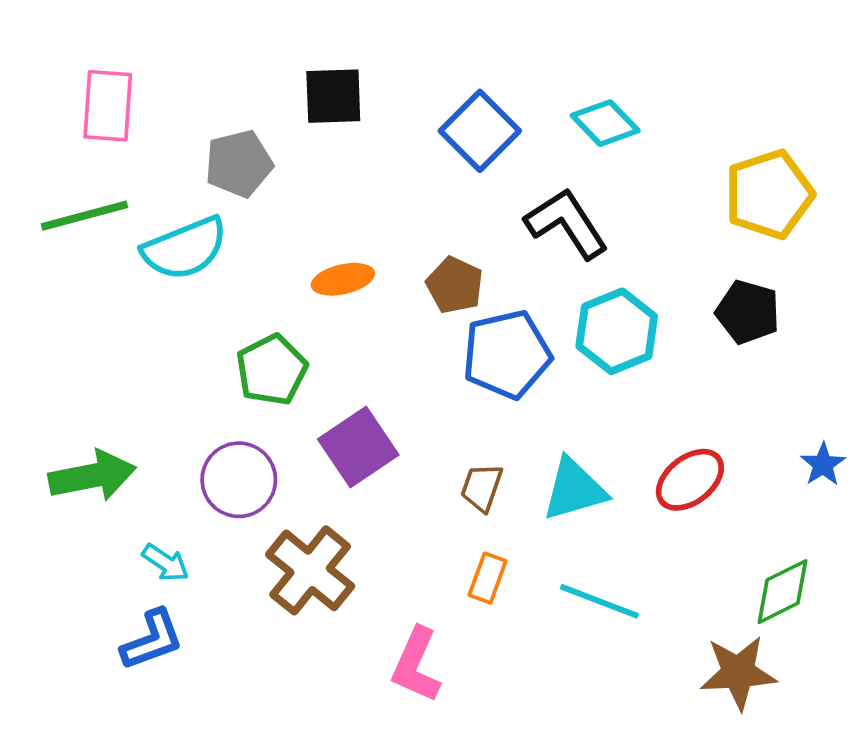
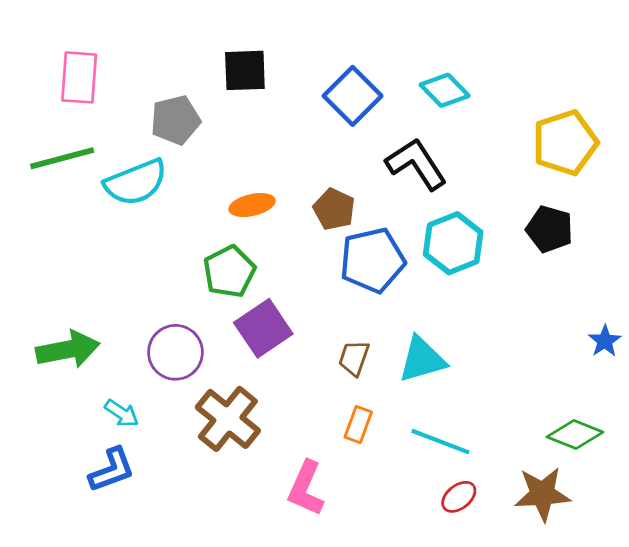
green pentagon: (272, 370) -> (229, 272), moved
red ellipse: (690, 480) -> (459, 497), moved, size x0.7
green diamond: (783, 592) -> (575, 434), turned 48

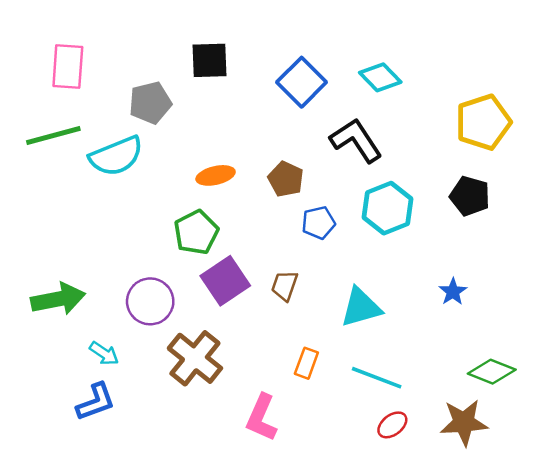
blue pentagon: (372, 260) -> (318, 223), size x0.6
blue star: (605, 341) -> (453, 292), moved
brown trapezoid: (354, 358) -> (285, 286), moved

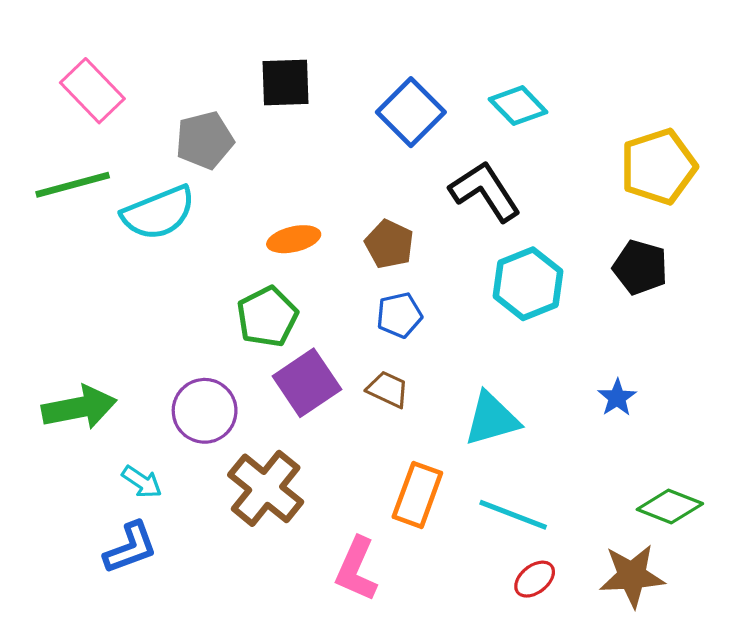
pink rectangle: (68, 66) -> (92, 91), turned -48
blue pentagon: (318, 223) -> (399, 315), moved
brown trapezoid: (285, 286) -> (388, 389), turned 96
orange rectangle: (306, 363) -> (417, 495), size x1.5

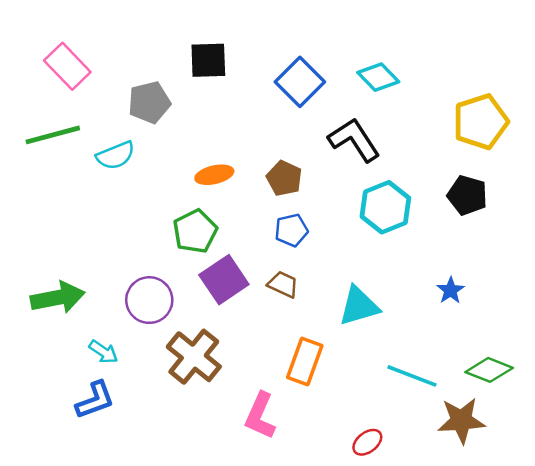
cyan semicircle: (158, 213) -> (116, 155), size x0.7
cyan line: (513, 515) -> (412, 376), moved
red ellipse: (535, 579) -> (367, 442), moved

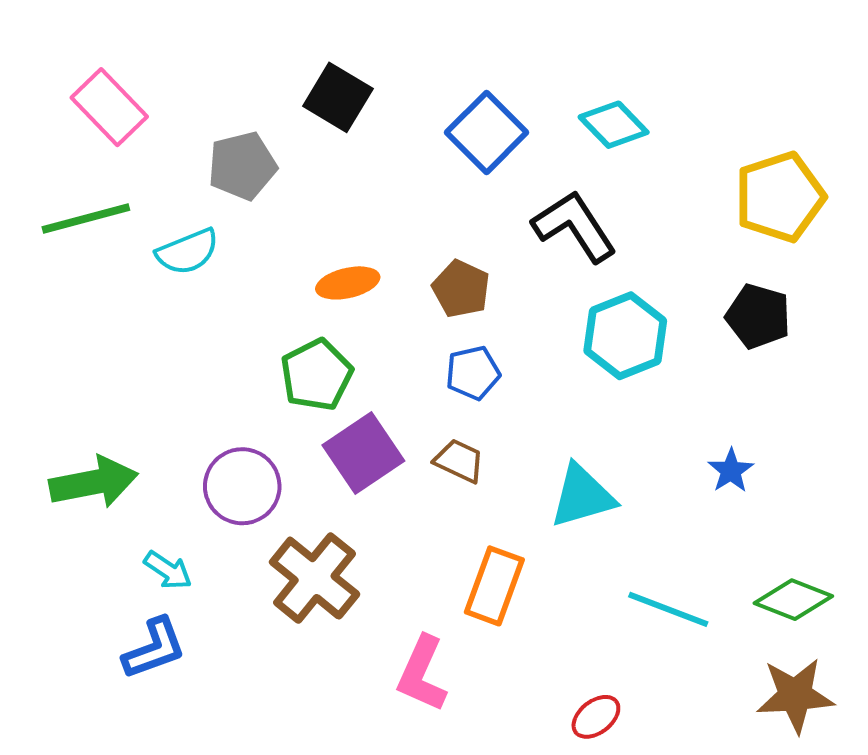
black square: (208, 60) -> (338, 97), turned 33
brown star: (461, 421) -> (795, 695), moved

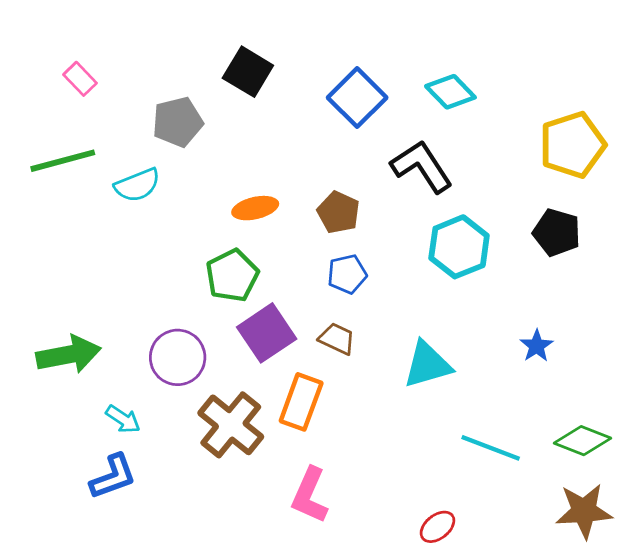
pink rectangle: (109, 107) -> (80, 79), size x0.6
orange rectangle: (494, 586) -> (301, 402), moved

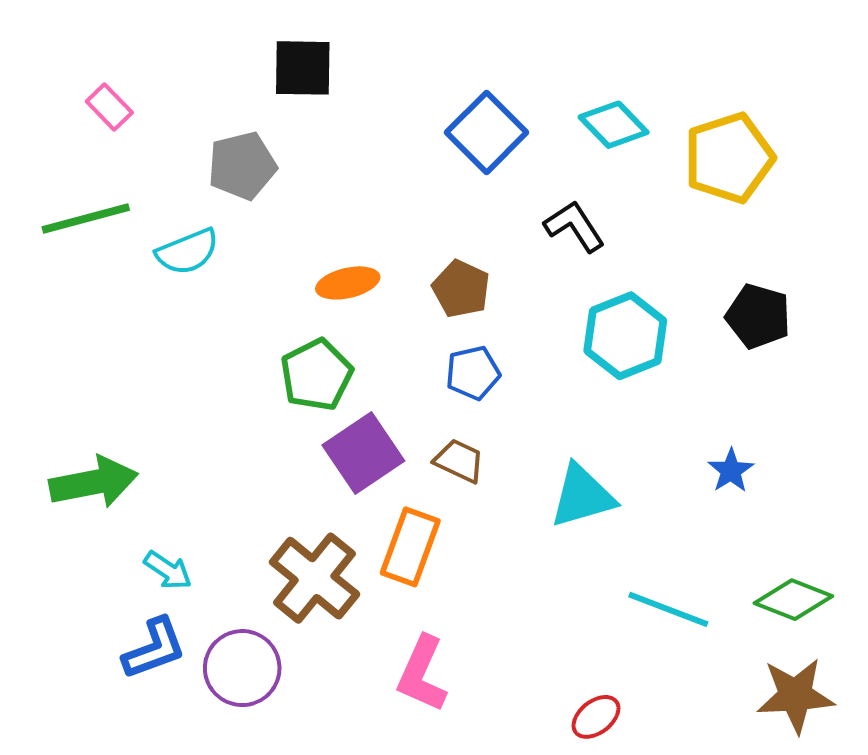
black square: (248, 72) -> (303, 68), moved, turned -30
yellow pentagon: (572, 145) -> (729, 158), moved
black L-shape: (422, 166) -> (574, 226), size x0.7
purple circle: (178, 357) -> (242, 668), moved

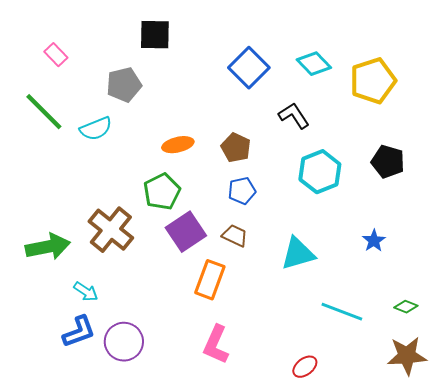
green line: (86, 218) -> (44, 112), turned 60
brown cross: (315, 578) -> (111, 230), moved
green diamond: (793, 600) -> (406, 307), size x0.6

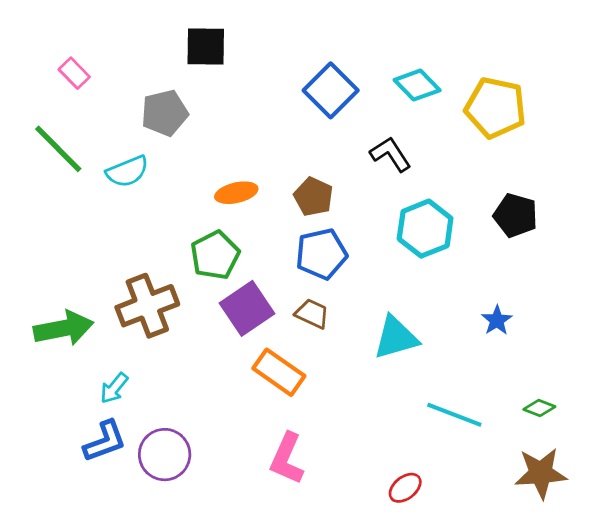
yellow pentagon: (373, 81) -> (496, 108), turned 30
blue pentagon: (242, 191) -> (321, 254), size x1.4
brown cross: (111, 230) -> (147, 306), turned 30
orange rectangle: (210, 280) -> (279, 372), turned -75
cyan arrow: (86, 292) -> (114, 388), turned 95

